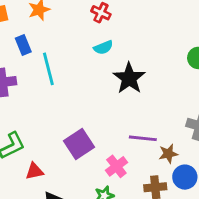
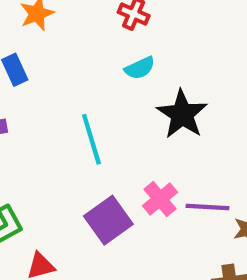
cyan line: (48, 69) -> (91, 139), moved
pink cross: (116, 166) -> (160, 199), moved

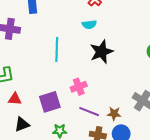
purple line: (207, 207) -> (89, 112), moved
purple square: (108, 220) -> (50, 102), moved

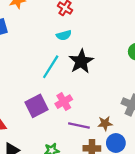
cyan line: (57, 49) -> (51, 67), moved, turned 40
purple square: (50, 102) -> (37, 106), moved

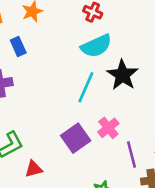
cyan semicircle: (64, 35) -> (96, 46), size x1.6
purple line: (79, 126) -> (132, 155), turned 72

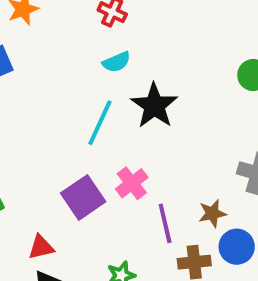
cyan semicircle: (96, 46) -> (116, 62), size x0.6
red triangle: (34, 169) -> (41, 247), moved

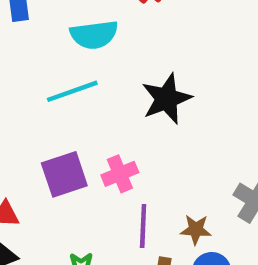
cyan semicircle: (116, 62) -> (94, 35), moved, size x1.5
cyan line: (100, 123) -> (72, 91), moved, turned 30

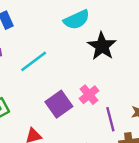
cyan semicircle: (94, 35) -> (77, 20), moved
cyan line: (72, 91) -> (34, 61), moved

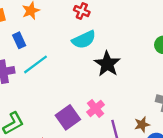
cyan line: (34, 61) -> (36, 64), moved

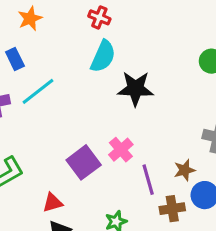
cyan semicircle: (84, 40) -> (103, 56), turned -40
black star: (107, 64) -> (135, 89), turned -30

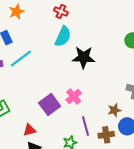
purple line: (148, 180) -> (86, 126), moved

